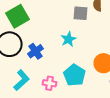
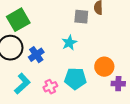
cyan pentagon: (74, 75) -> (75, 79), turned -30
pink cross: (50, 83) -> (50, 87), turned -32

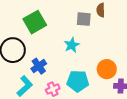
green square: (18, 20) -> (35, 22), moved
blue cross: (36, 55) -> (39, 66), moved

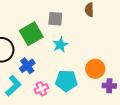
gray square: (84, 19) -> (55, 19), moved
green square: (35, 22) -> (31, 34), moved

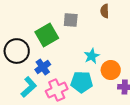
cyan star: (60, 45) -> (92, 56), moved
pink cross: (41, 89) -> (57, 90), size x1.5

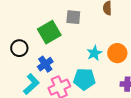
black circle: (17, 51) -> (19, 48), size x0.7
orange circle: (111, 70) -> (117, 53), moved

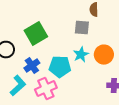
gray square: (73, 17) -> (82, 28), moved
cyan pentagon: (84, 79) -> (60, 67), moved

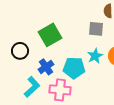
pink cross: (46, 89) -> (60, 90), turned 30

